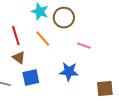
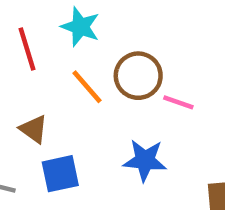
brown circle: (64, 18) -> (138, 76), moved
red line: (16, 36) -> (27, 49), moved

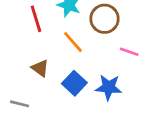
brown circle: (138, 76) -> (105, 19), moved
blue square: (60, 174) -> (74, 83), moved, turned -35

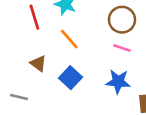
brown circle: (105, 19) -> (122, 20), moved
blue star: (109, 87) -> (118, 81), moved

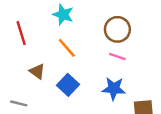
red line: (34, 17) -> (21, 33), moved

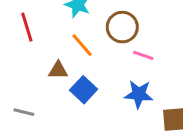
brown circle: (117, 29) -> (122, 27), moved
brown triangle: (37, 71) -> (58, 70), moved, turned -35

